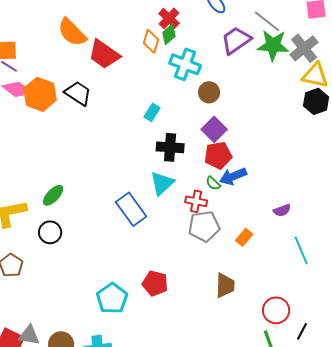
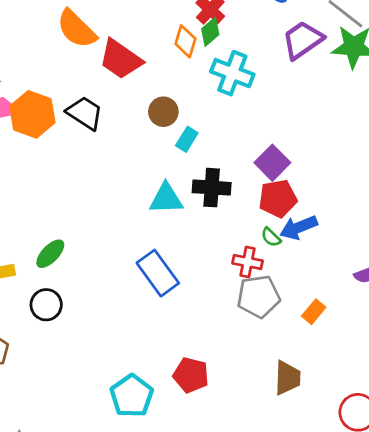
brown circle: (209, 92) -> (163, 112), moved
cyan triangle: (162, 183) -> (166, 199), moved, turned 40

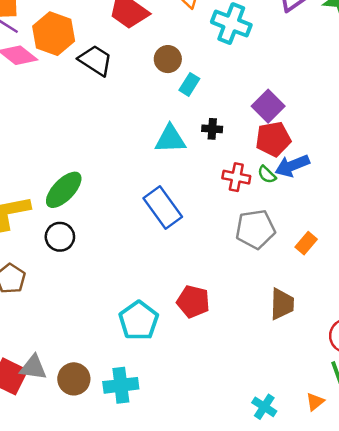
orange hexagon: (32, 114) -> (54, 34), moved
black cross: (212, 188) -> (212, 129), size x0.6
green ellipse: (50, 254) -> (64, 190), size x1.4
red cross: (247, 262) -> (236, 177), moved

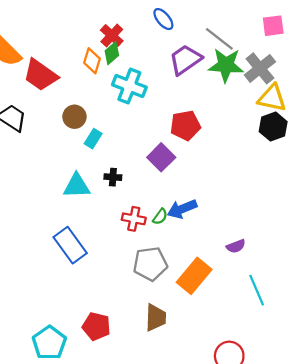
red pentagon: (273, 139) -> (185, 126), moved
green semicircle: (267, 175) -> (160, 217), turned -98
orange rectangle: (306, 243) -> (194, 276), size x1.8
brown trapezoid: (282, 304) -> (156, 318), moved

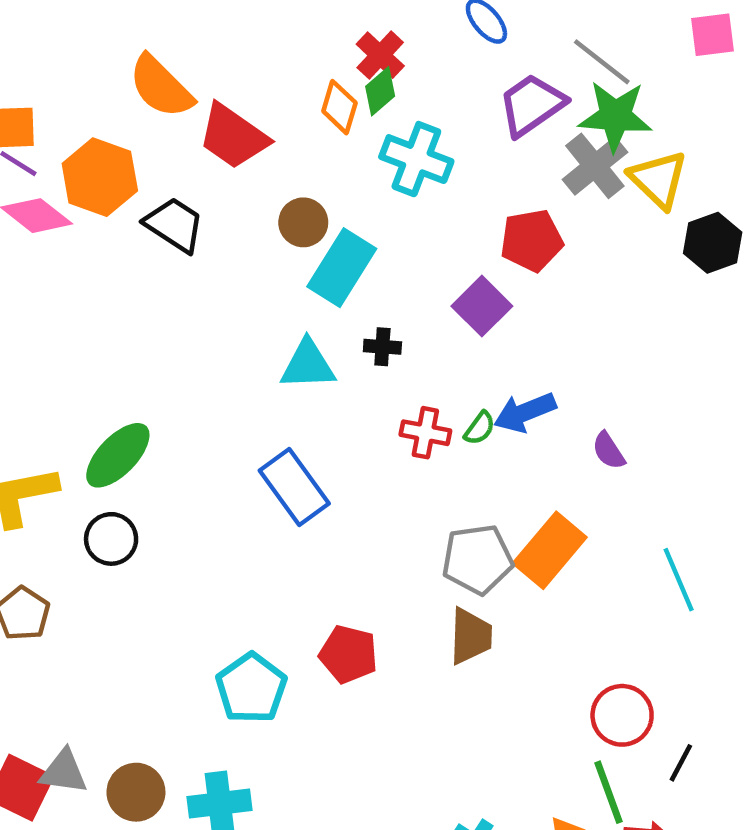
gray cross: (260, 68) -> (595, 166), moved
yellow triangle: (272, 98) -> (658, 179), moved, turned 32
cyan rectangle: (93, 139) -> (342, 268), size x1.8
purple semicircle: (236, 246) -> (609, 451), moved, turned 78
gray pentagon: (150, 264) -> (477, 559), moved

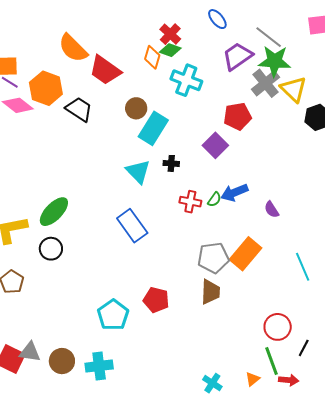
green diamond: (380, 91) -> (170, 50), turned 60
cyan triangle: (308, 365) -> (138, 171), turned 48

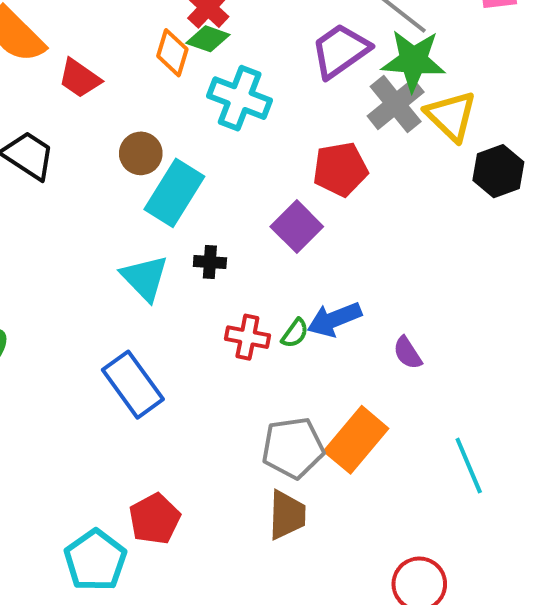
red trapezoid: (105, 70) -> (80, 78), size x0.7
red pentagon: (156, 300) -> (155, 519), moved, turned 30

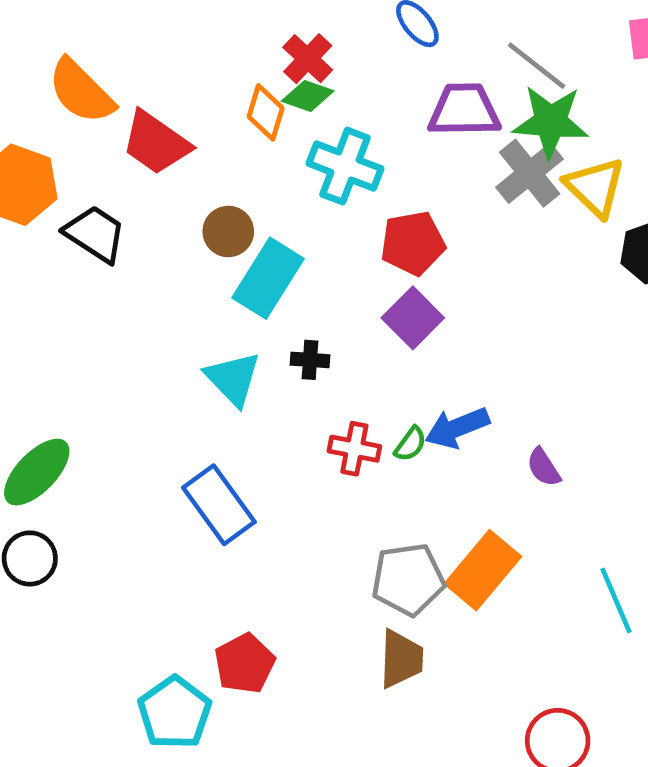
purple trapezoid: (340, 51) -> (464, 110), turned 34
red trapezoid: (80, 78) -> (156, 143), size x1.4
red pentagon: (340, 169) -> (413, 243), moved

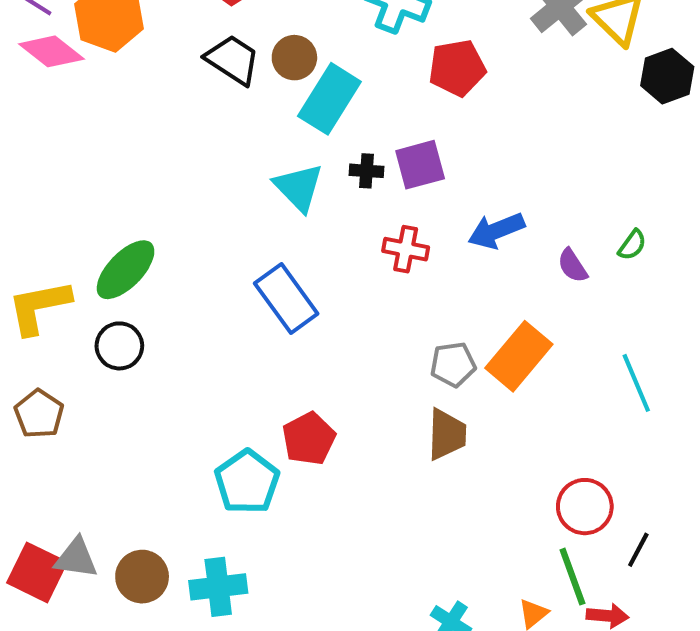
black trapezoid: (95, 234) -> (233, 60), moved
purple square: (413, 318) -> (420, 165), moved, turned 30
green semicircle: (410, 444) -> (632, 245), moved
gray pentagon: (408, 579) -> (453, 364), size x0.7

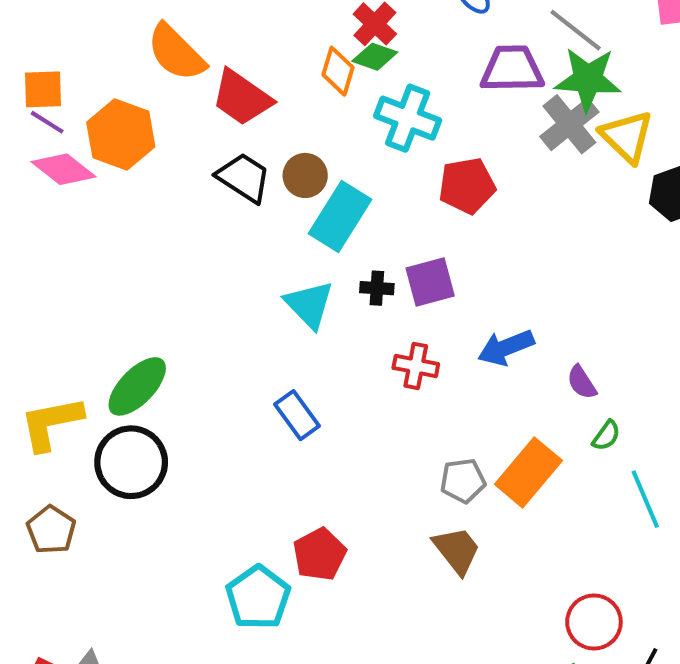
green semicircle: (632, 245) -> (606, 436), moved
blue rectangle: (286, 299) -> (297, 415), size x0.7
black circle: (119, 346) -> (131, 462), size x1.5
brown trapezoid: (447, 434) -> (457, 550), turned -40

